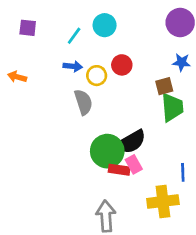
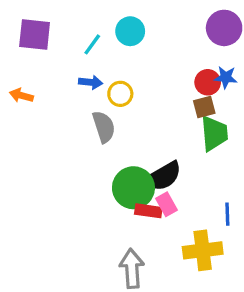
purple square: (28, 28) -> (35, 35), size x1.5
red circle: (122, 65) -> (208, 82), moved

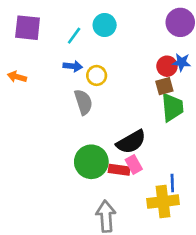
green circle: (133, 188) -> (91, 162), moved
blue line: (227, 214) -> (172, 183), moved

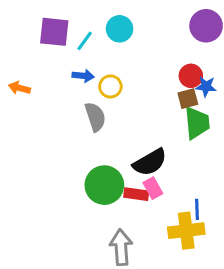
purple square: (28, 28) -> (54, 32), moved
blue star: (182, 62) -> (206, 86), moved

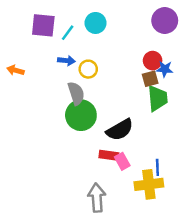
green circle: (104, 185) -> (81, 115), moved
pink rectangle: (153, 188) -> (122, 161), moved

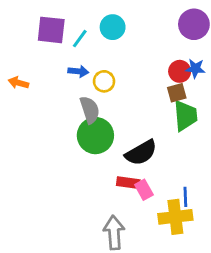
blue star: (165, 69) -> (195, 68), moved

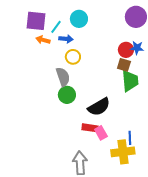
blue arrow: (78, 71) -> (66, 39), moved
orange arrow: (18, 83) -> (43, 40), moved
brown square: (177, 93) -> (124, 65), turned 32
green circle: (95, 136) -> (67, 95), size x0.7

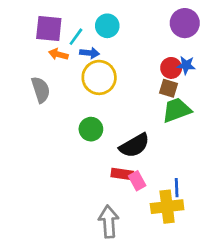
yellow circle: (73, 57) -> (99, 77), size x1.6
gray semicircle: (63, 77) -> (41, 90), moved
green trapezoid: (130, 81) -> (177, 110), turned -105

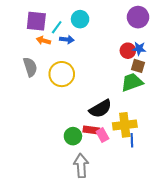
yellow circle: (99, 77) -> (62, 74), moved
brown square: (168, 88) -> (138, 66), moved
green circle: (91, 129) -> (73, 136), moved
yellow cross: (167, 207) -> (125, 125), moved

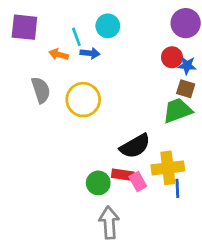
purple square: (36, 21) -> (24, 27), moved
cyan line: (57, 27) -> (76, 37), turned -56
red circle: (128, 51) -> (172, 57), moved

